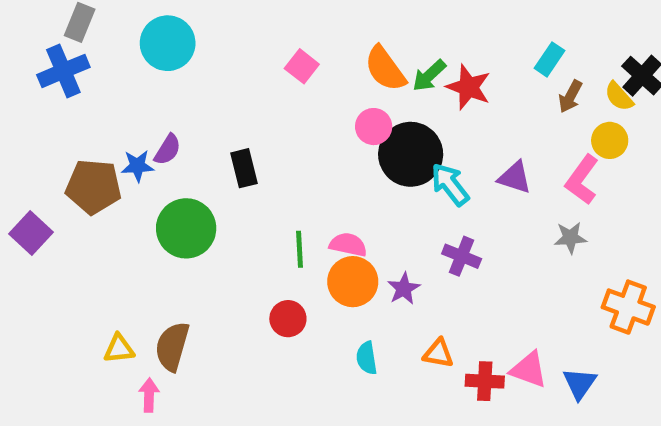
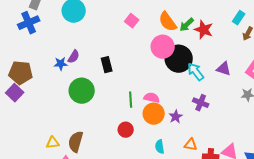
pink circle: (374, 127) -> (163, 47), size x1.5
brown pentagon: (94, 187) -> (21, 73), moved

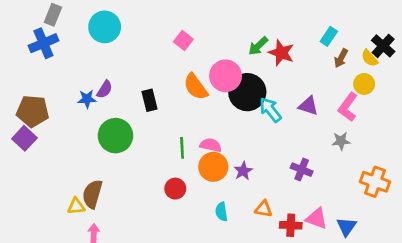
orange semicircle: (168, 22) -> (196, 87), moved
purple cross: (201, 103) -> (302, 170), moved
brown semicircle: (76, 142) -> (92, 194), moved

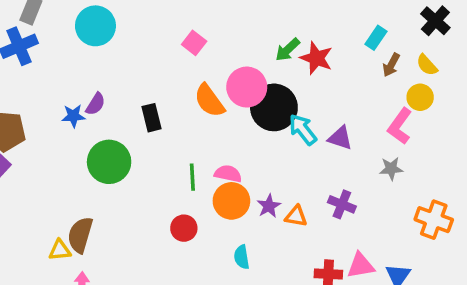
black cross: (383, 46) -> (435, 21), moved
purple triangle: (308, 106) -> (340, 138), moved
orange triangle: (264, 209) -> (296, 216), moved
pink triangle: (317, 218) -> (361, 266), turned -30

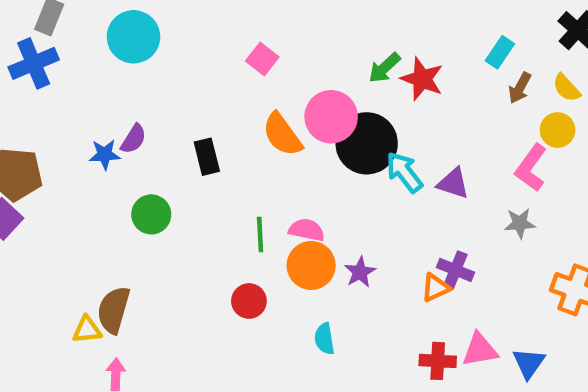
green circle: (109, 162) -> (151, 214), size x0.7
orange triangle: (296, 216) -> (435, 288), moved, turned -35

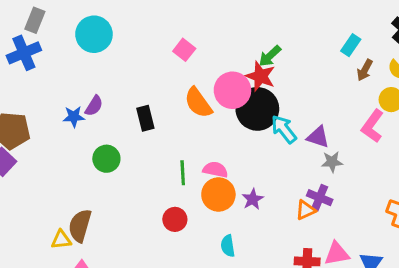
red star: (422, 79) -> (260, 76), moved
gray star: (520, 223) -> (332, 162), moved

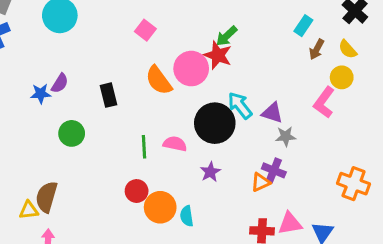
black circle: (257, 109) -> (215, 123), moved
orange circle: (218, 194) -> (160, 207), moved

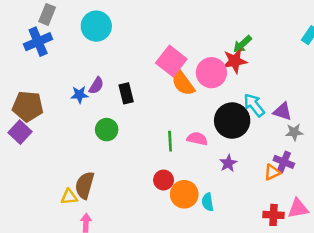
pink square: (145, 30) -> (171, 61), moved, size x1.6
red star: (218, 55) -> (235, 61), turned -30
black rectangle: (109, 95) -> (126, 93), moved

